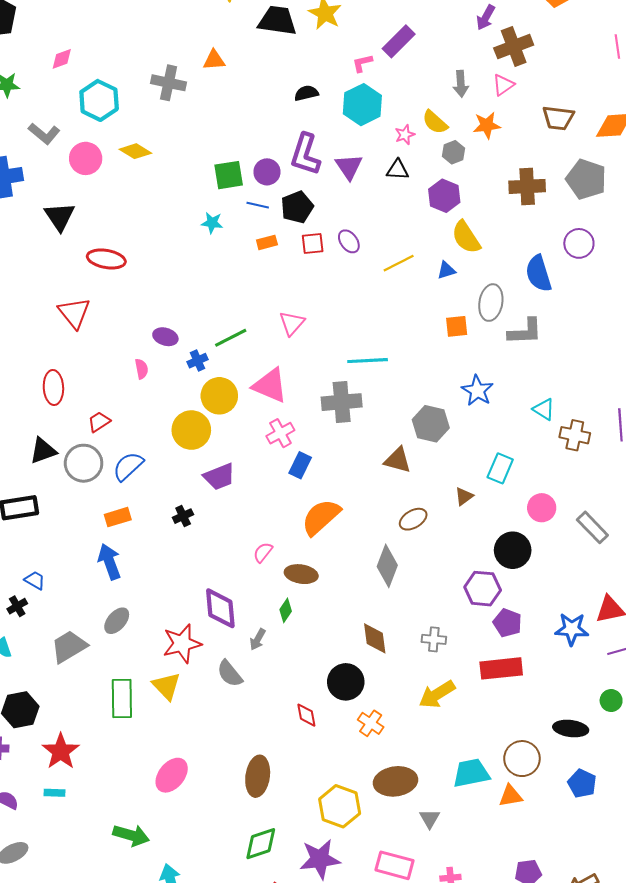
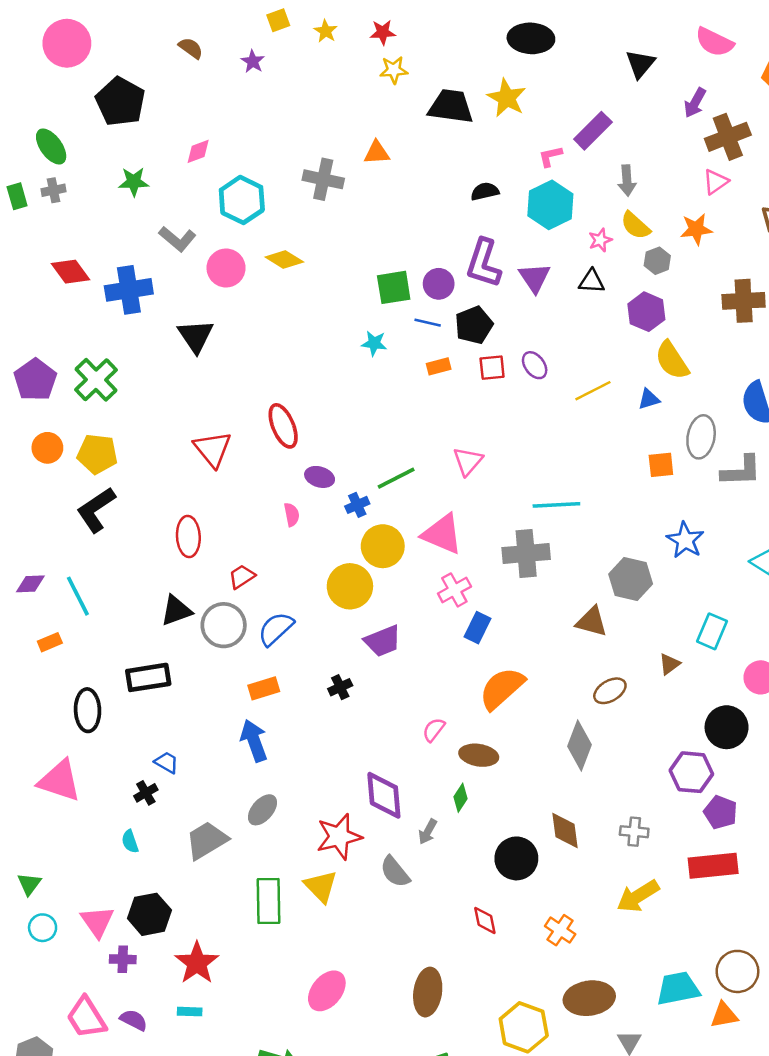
gray arrow: (461, 84) -> (627, 181), moved
red ellipse: (106, 259) -> (283, 426), moved, turned 57
black circle: (346, 682) -> (516, 858), moved

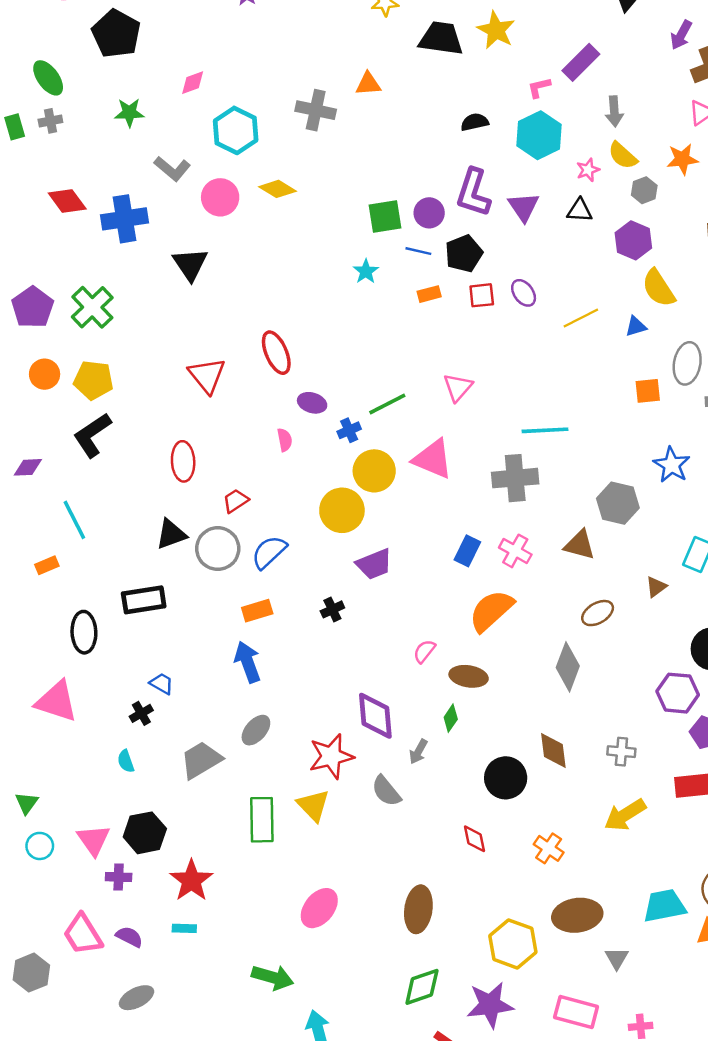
cyan star: (374, 343) -> (366, 271), turned 30
purple diamond: (30, 584) -> (28, 467), moved
pink cross: (454, 590) -> (515, 551), moved, turned -32

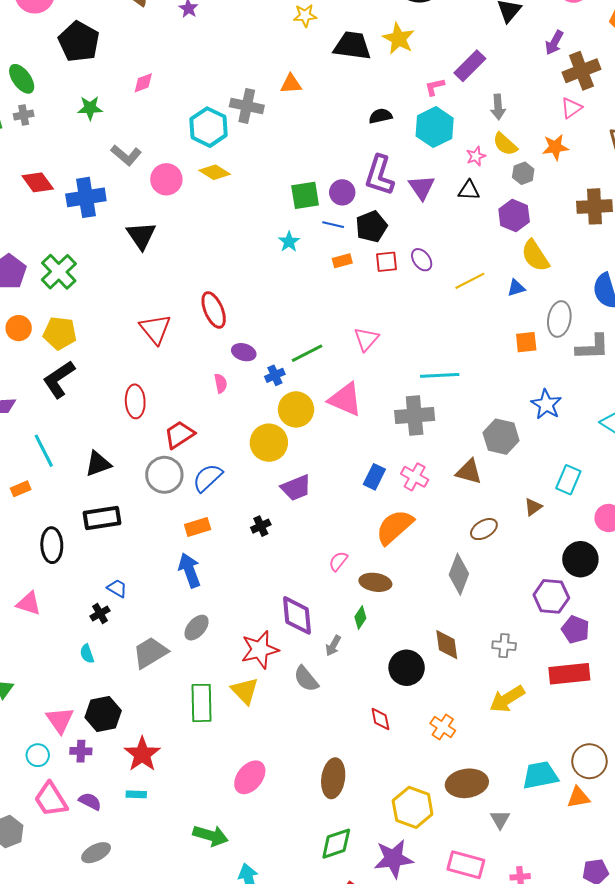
cyan hexagon: (236, 130) -> (209, 127), moved
red trapezoid: (236, 501) -> (179, 435), size x1.4
black triangle: (171, 534) -> (98, 464), moved
pink triangle: (56, 701) -> (29, 603), size x0.7
cyan circle: (40, 846) -> (38, 755), moved

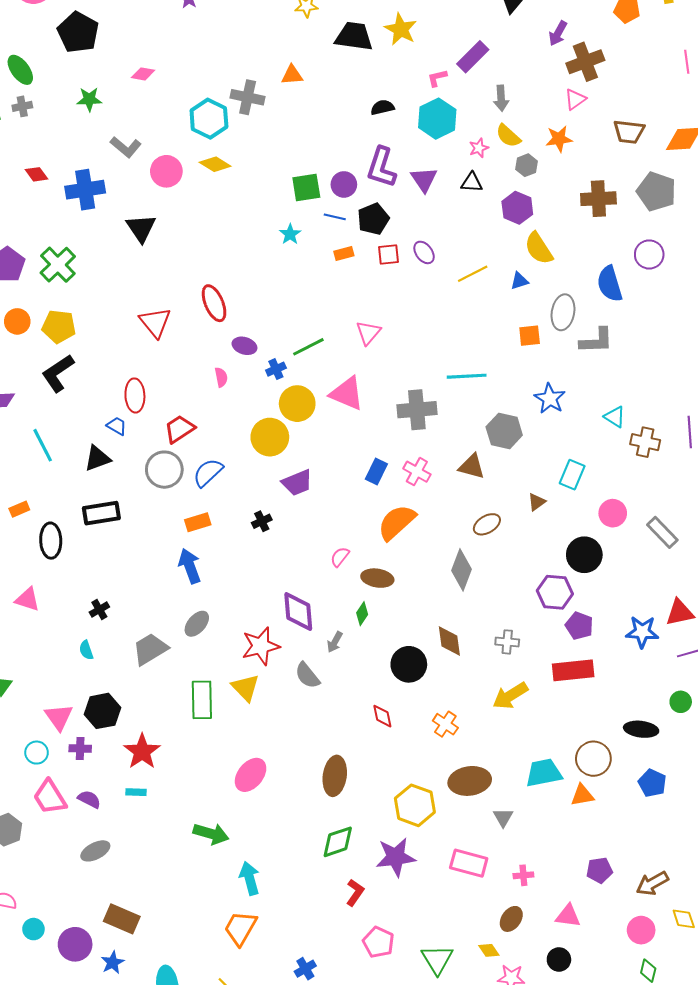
pink diamond: (143, 83) -> (143, 74), turned 30
red diamond: (38, 182) -> (37, 174), size x0.7
cyan line: (440, 375) -> (467, 376), moved
orange rectangle: (21, 489) -> (19, 509), moved
blue trapezoid: (117, 588) -> (117, 426), moved

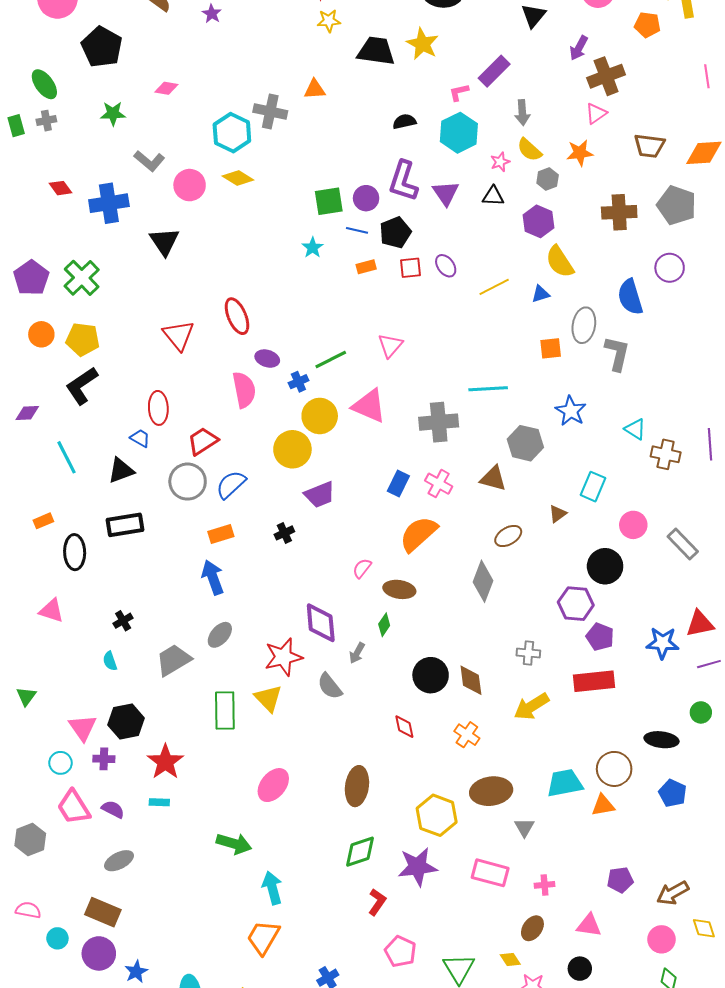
gray L-shape: (596, 341) -> (617, 353), turned -75
pink semicircle: (221, 377) -> (244, 390), size x1.8
brown diamond: (449, 641) -> (471, 680), moved
brown rectangle: (122, 919) -> (103, 912), moved

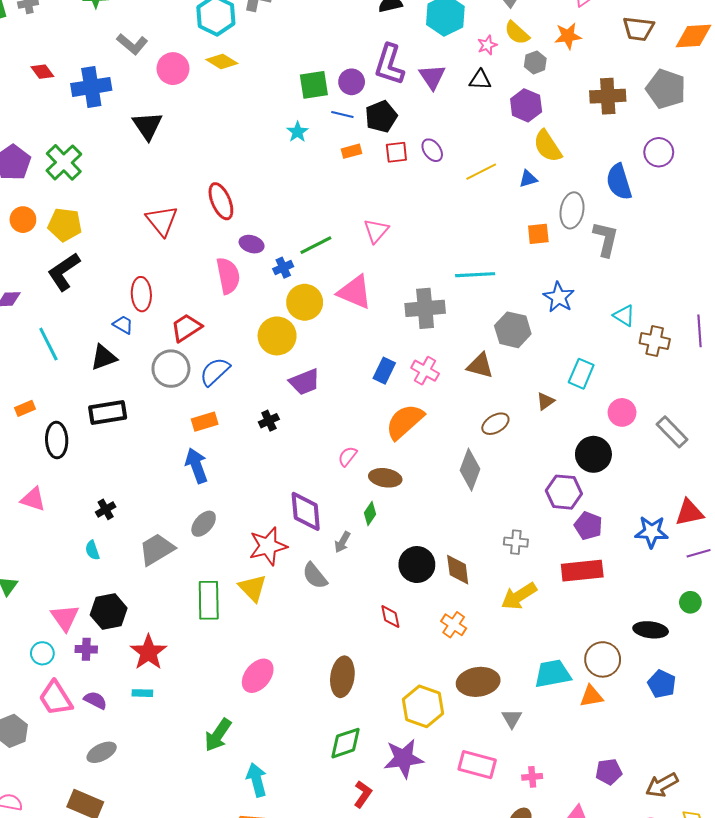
green arrow: (234, 844) -> (218, 735), turned 108

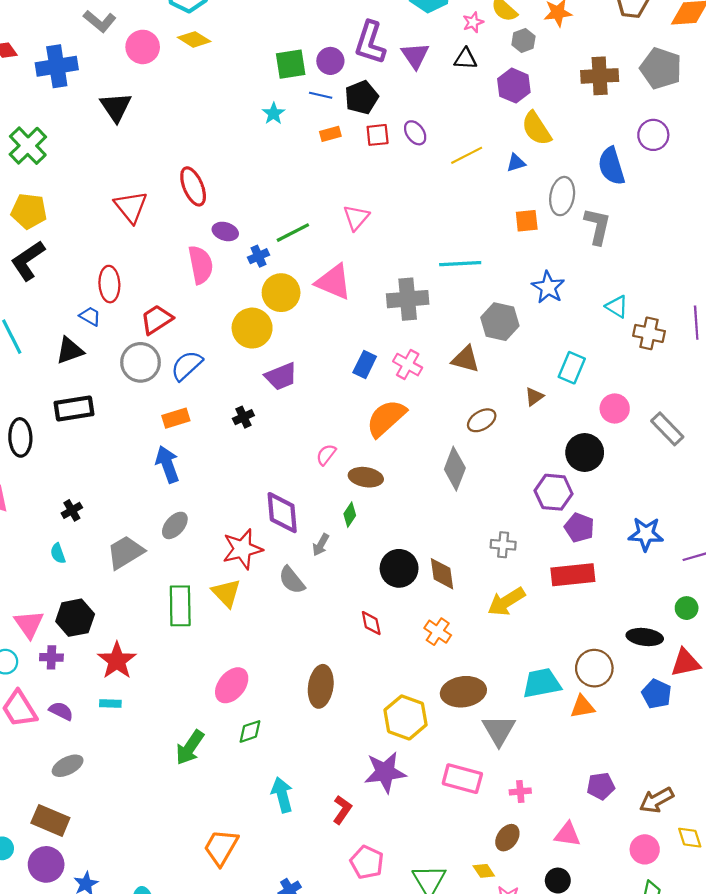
red triangle: (689, 512) -> (685, 663), moved
gray triangle: (512, 719) -> (499, 730), size x1.6
green diamond: (345, 743) -> (250, 731), moved, size x0.7
cyan arrow: (257, 780) -> (282, 795), moved

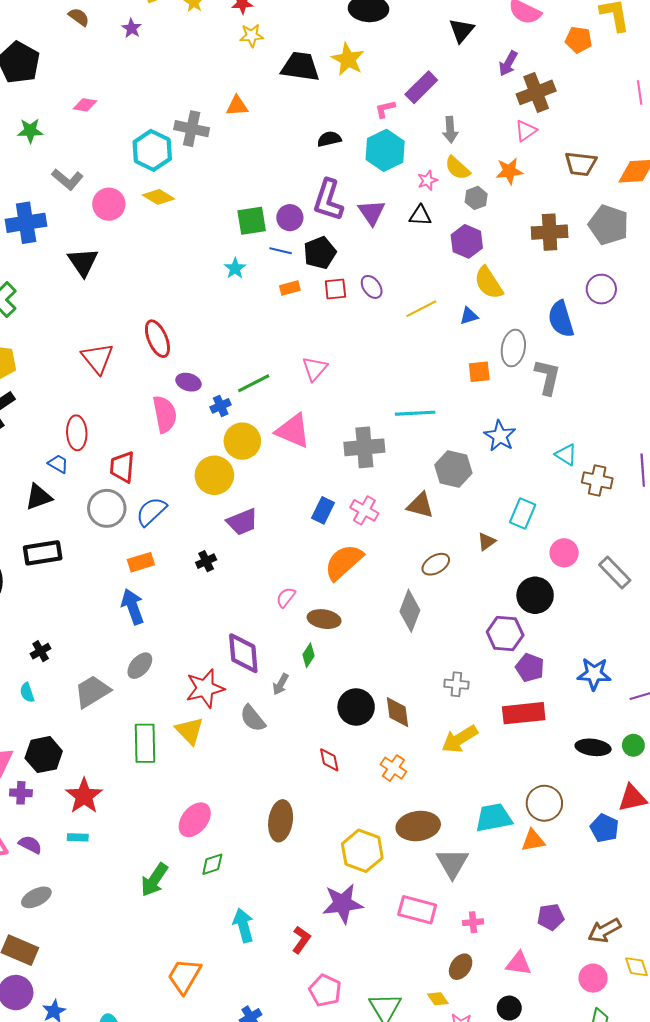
red trapezoid: (157, 319) -> (122, 467), turned -52
black ellipse: (645, 637) -> (593, 747), moved

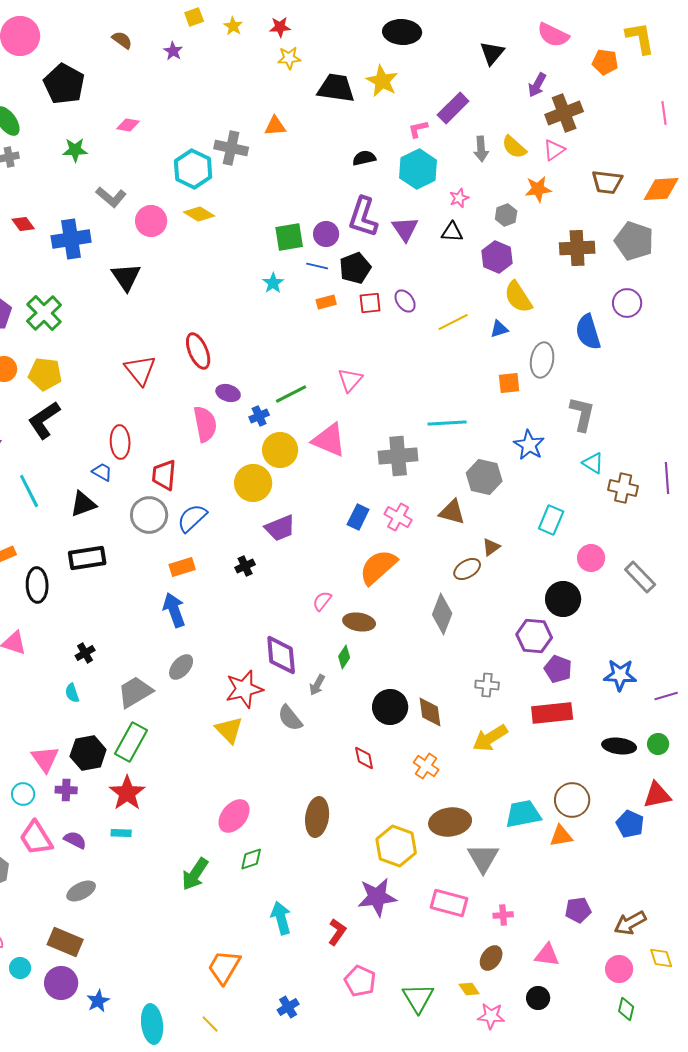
yellow semicircle: (457, 168) -> (514, 147), moved
gray L-shape: (548, 377) -> (582, 414), moved
brown triangle: (486, 541) -> (491, 547), moved
green rectangle: (145, 743) -> (131, 742), moved, turned 30

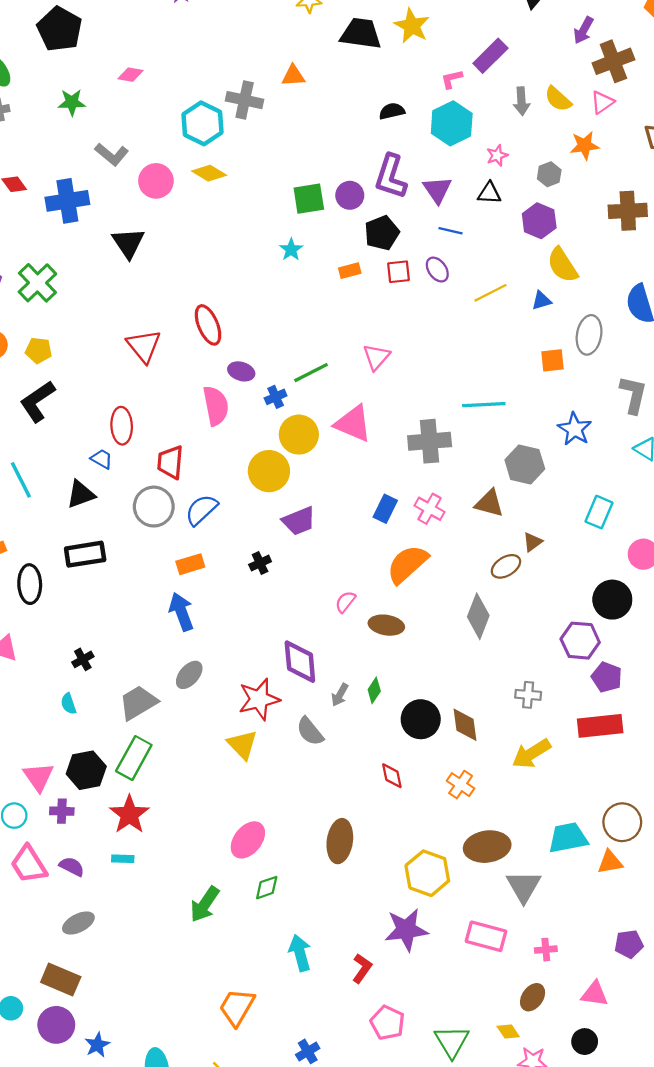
blue line: (317, 266) -> (451, 231), moved
yellow pentagon: (45, 374) -> (39, 350), size x0.7
green diamond: (344, 657) -> (374, 690), moved

